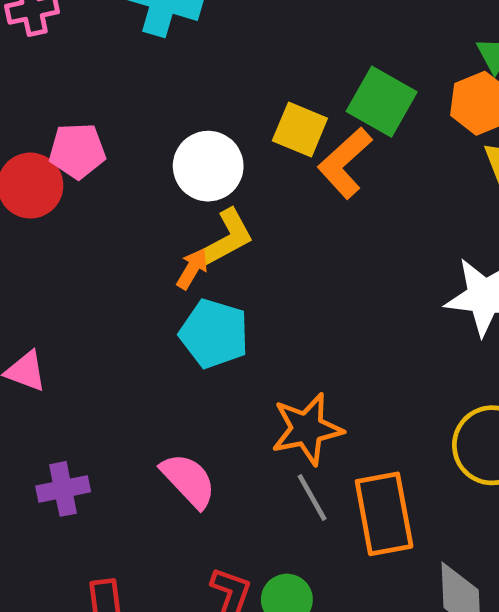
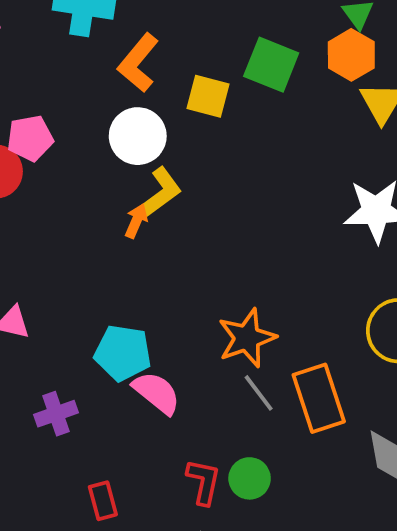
orange L-shape: (345, 163) -> (138, 63), moved
cyan pentagon: (214, 334) -> (123, 353), moved

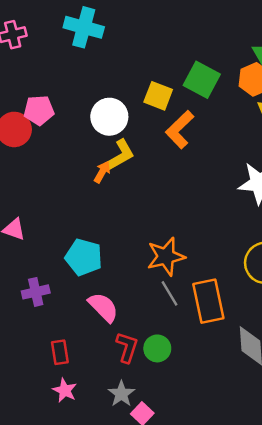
orange L-shape: (138, 63) -> (180, 129), moved
pink semicircle: (157, 393) -> (103, 307), moved

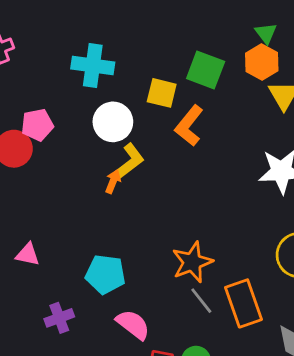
cyan cross: (84, 27) -> (93, 66), moved

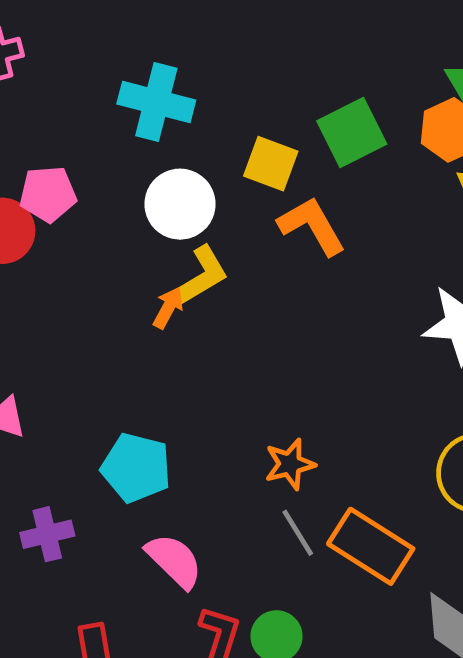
green square: (206, 70) -> (352, 132), turned 36
orange L-shape: (189, 126) -> (312, 226), turned 105
orange star: (192, 262) -> (290, 464), size x0.7
orange rectangle: (244, 303) -> (371, 546), turned -45

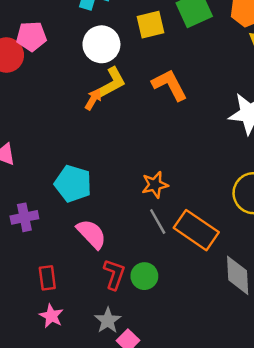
yellow square: (271, 164) -> (151, 25), turned -36
orange L-shape: (312, 226) -> (170, 85), moved

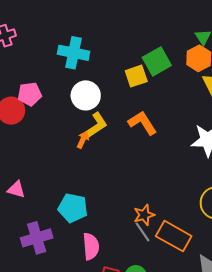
yellow square: (151, 25) -> (136, 76), moved
orange star: (155, 185) -> (144, 215), moved
purple cross: (24, 217) -> (37, 238), size x1.4
pink semicircle: (91, 234) -> (91, 246), turned 44

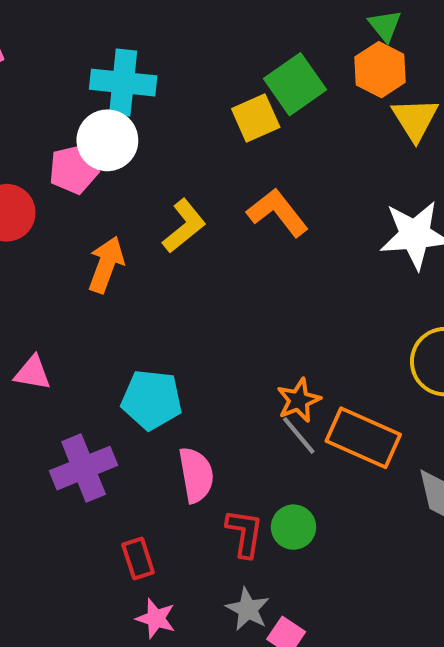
pink pentagon: (30, 94) -> (74, 169), moved
white circle: (86, 95) -> (107, 140), moved
orange arrow: (83, 140) -> (106, 265), moved, size x1.5

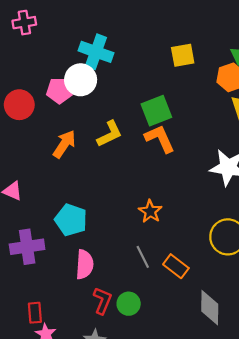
green square: (295, 84) -> (156, 111), moved
yellow square: (256, 118) -> (183, 55), moved
orange star: (299, 400) -> (150, 211), moved, turned -30
orange rectangle: (363, 438) -> (176, 266), size x0.7
red rectangle: (138, 559) -> (35, 313), moved

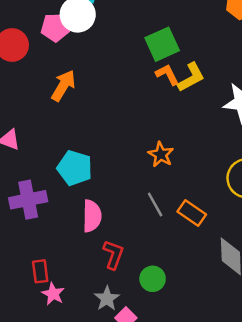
yellow L-shape: (110, 134) -> (191, 77), moved
orange L-shape: (160, 139) -> (167, 75), size x0.7
green circle: (129, 304) -> (153, 279), moved

